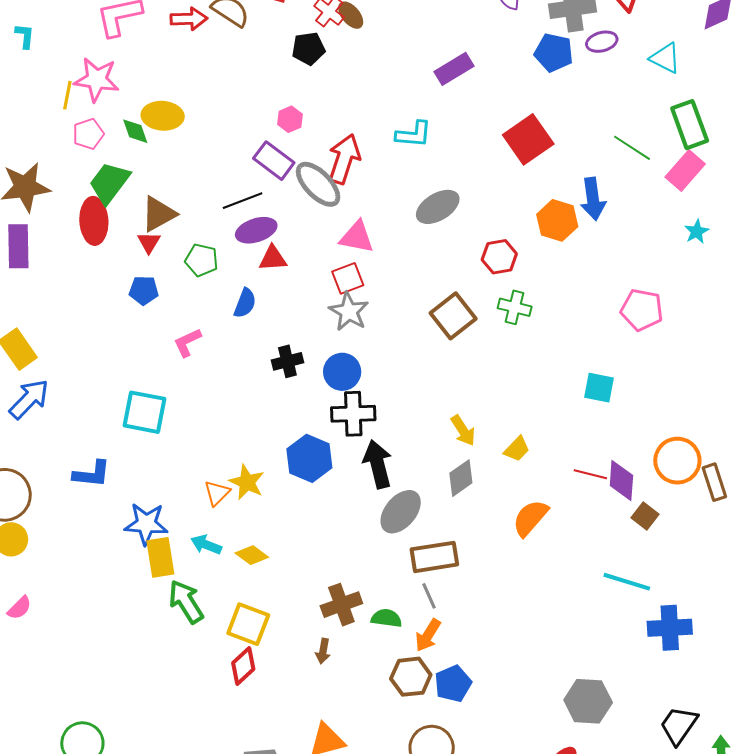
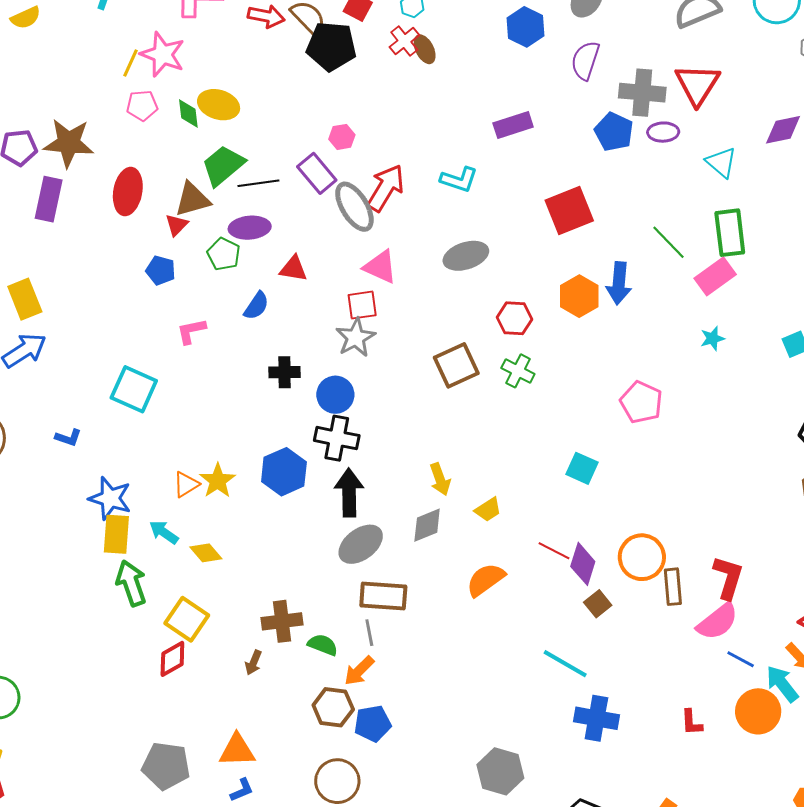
black pentagon: (308, 48) -> (331, 46), moved, size x1.5
green trapezoid: (109, 183) -> (223, 165), moved
black line: (243, 201) -> (258, 183), moved
purple ellipse: (256, 230) -> (250, 228), moved
blue L-shape: (92, 474) -> (68, 438), size x0.7

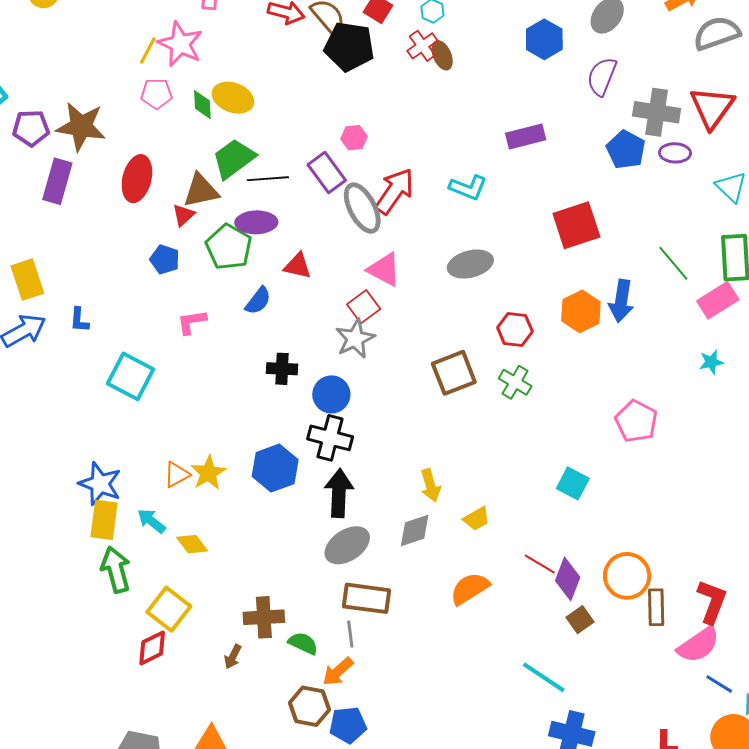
green pentagon: (224, 254) -> (229, 247), size x1.4
red square: (362, 305) -> (364, 307), turned -32
blue L-shape: (68, 438) -> (79, 320), moved, turned 72

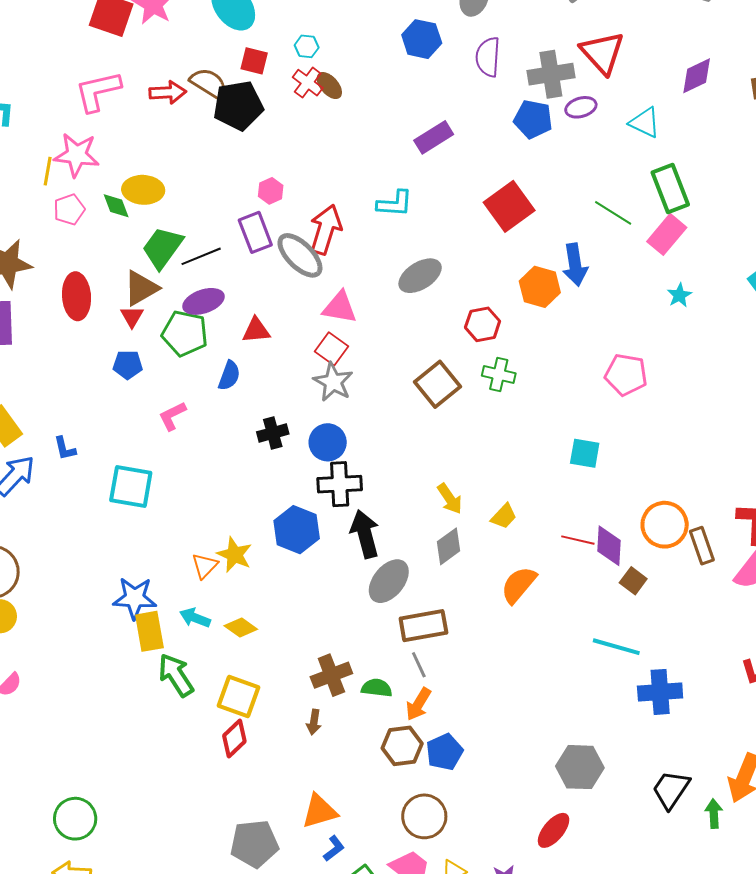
purple rectangle: (327, 173) -> (255, 232), turned 33

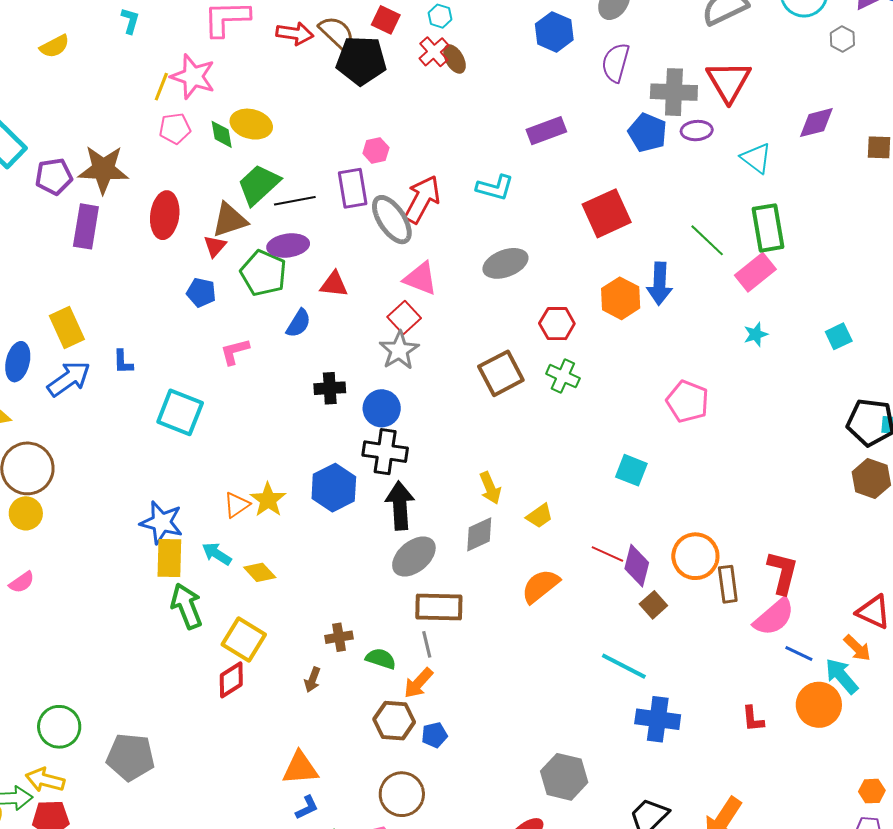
brown cross: (331, 675) -> (339, 637), size x0.7
blue pentagon: (444, 752) -> (434, 735), size x0.7
gray pentagon: (254, 844) -> (131, 757), moved

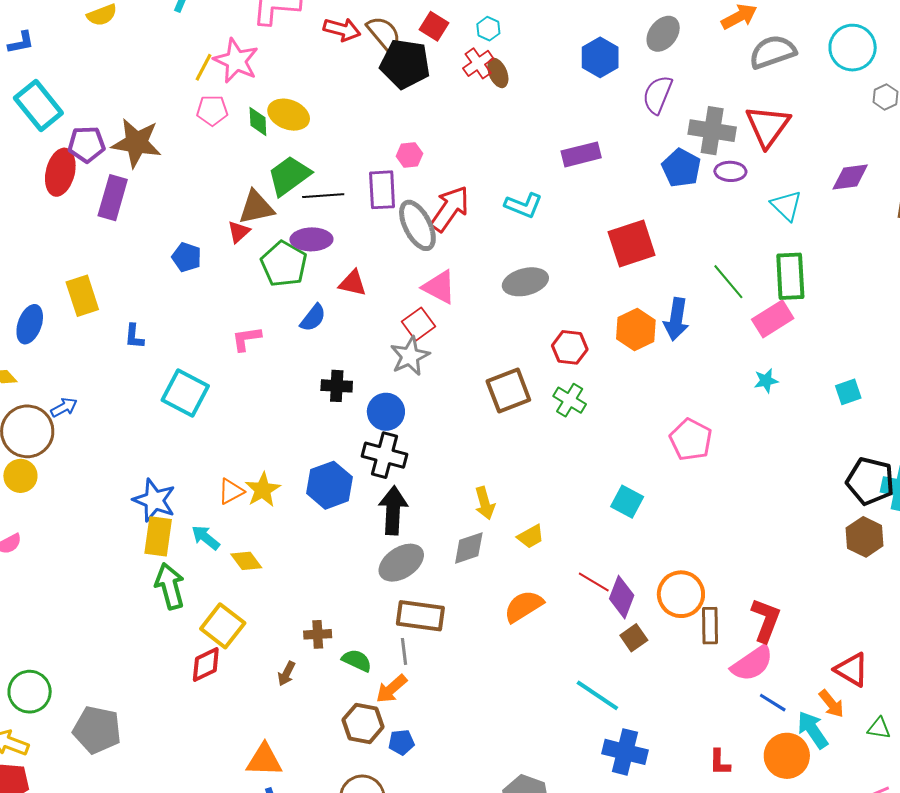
red ellipse: (165, 215) -> (60, 172), moved
blue pentagon: (201, 292) -> (187, 257), moved
blue arrow: (69, 379) -> (64, 407), moved, size x0.6

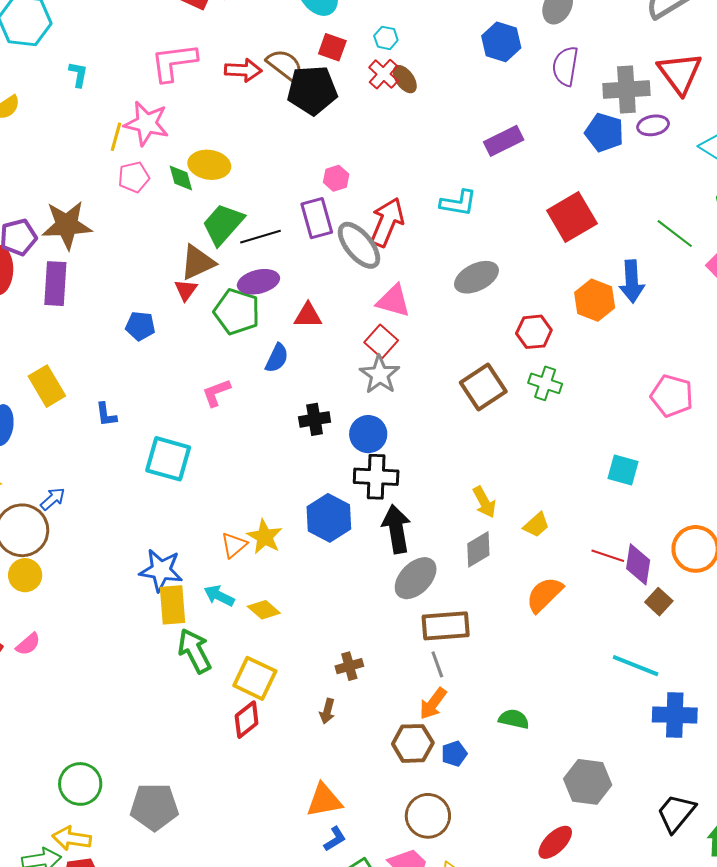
green semicircle: (357, 660) -> (514, 719), moved

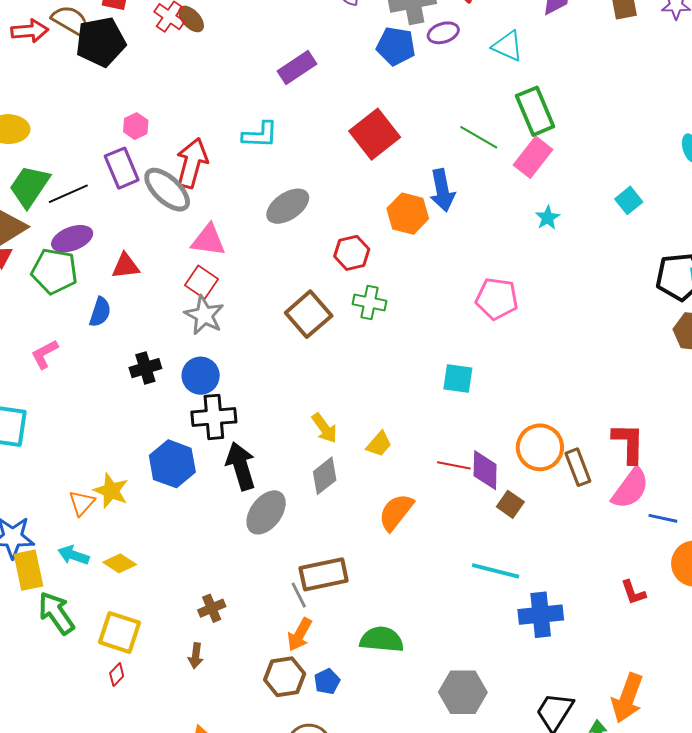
brown rectangle: (446, 626) -> (324, 574), moved
green semicircle: (514, 719) -> (382, 639), size x1.4
red diamond: (247, 720) -> (117, 675), size x0.6

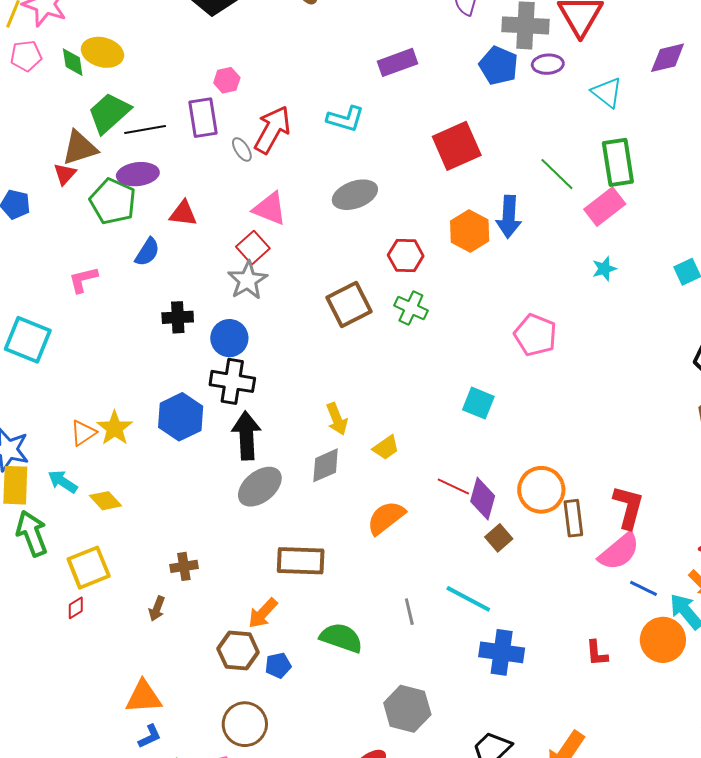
gray ellipse: (167, 190) -> (242, 150), size x0.5
gray line: (299, 595) -> (409, 612), moved
yellow square: (120, 632) -> (89, 568), turned 36

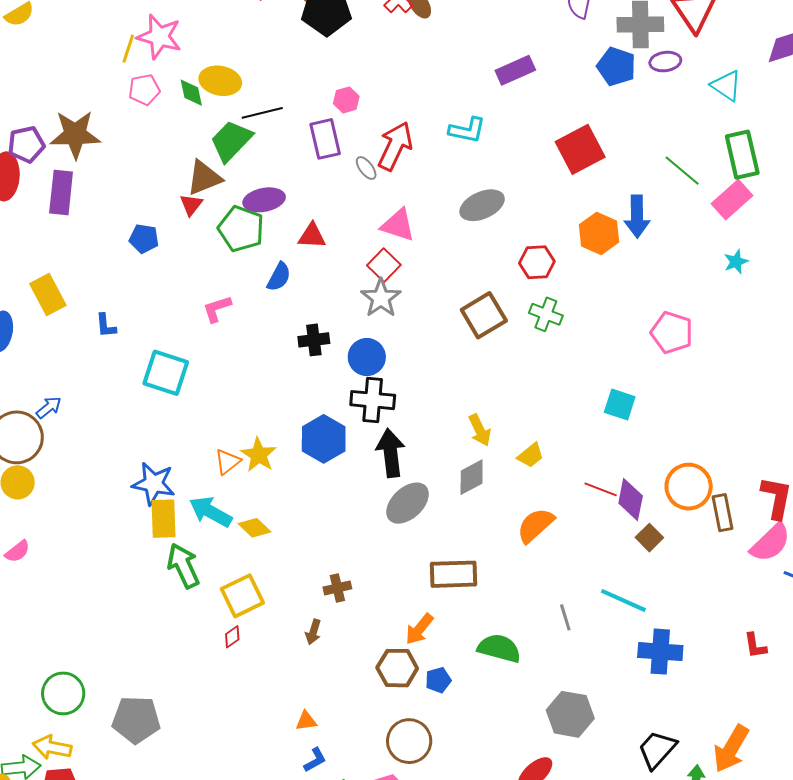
black line: (145, 130) -> (262, 113), moved
cyan arrow: (63, 482) -> (211, 512), size x1.4
orange triangle: (144, 697) -> (306, 721), size x0.6

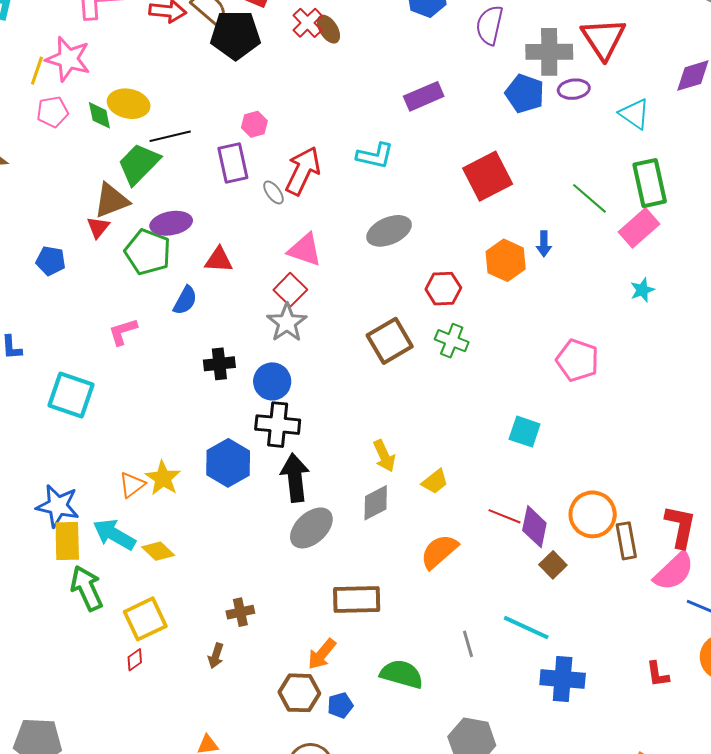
blue arrow: (637, 216) -> (544, 244), size x0.6

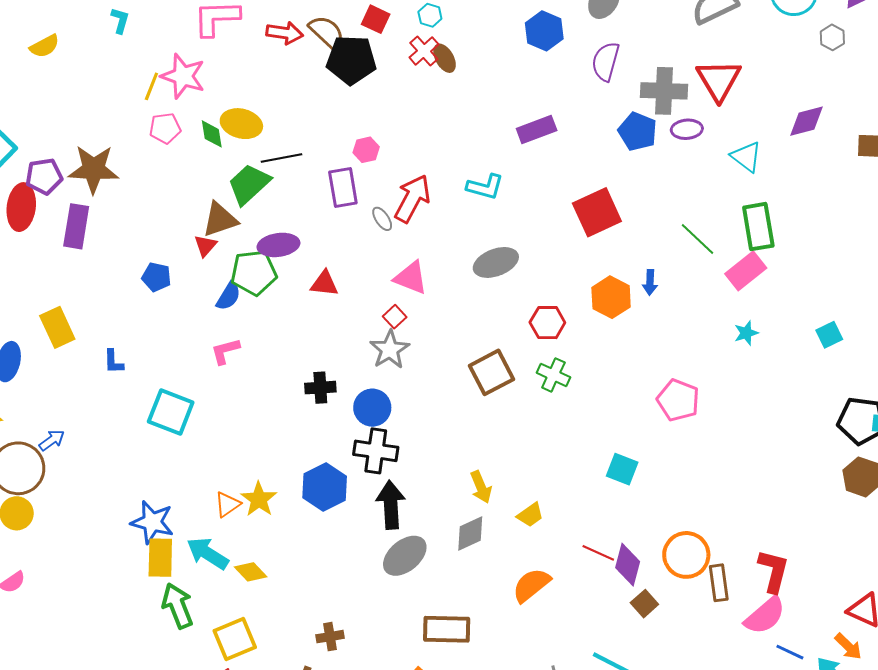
green pentagon: (148, 252) -> (254, 273), turned -30
red square: (290, 290) -> (395, 317), size x0.7
blue semicircle: (185, 300) -> (228, 296), moved

